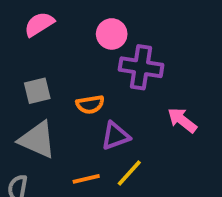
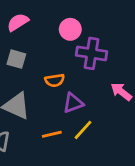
gray square: (37, 91) -> (16, 59), moved, turned 30

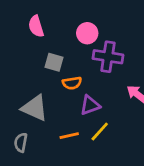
pink semicircle: (18, 22) -> (36, 26), turned -75
gray square: (16, 59) -> (54, 62), moved

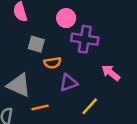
yellow line: (100, 131) -> (90, 106), moved
orange line: (69, 136) -> (40, 107), moved

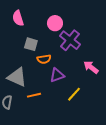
purple cross: (85, 39) -> (70, 40), turned 30

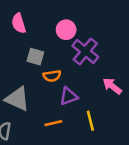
yellow line: (74, 94) -> (90, 121), turned -56
orange line: (34, 95) -> (53, 123), moved

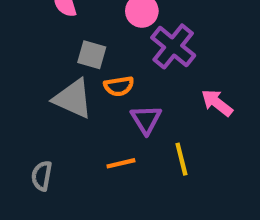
purple triangle: (69, 96) -> (146, 119), turned -42
gray triangle: (17, 99) -> (73, 99), moved

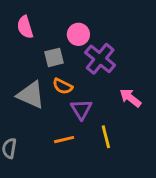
gray square: (92, 55) -> (54, 57), moved, turned -30
orange semicircle: (119, 86) -> (63, 86), turned 36

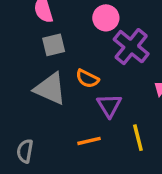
gray square: (54, 57) -> (54, 45), moved

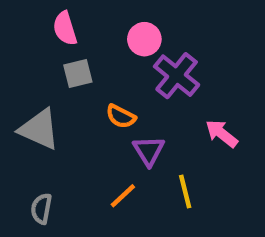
gray triangle: (50, 89) -> (39, 129), moved
orange line: (89, 141) -> (123, 196), turned -30

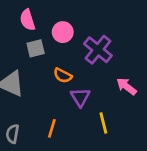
pink circle: (144, 39) -> (63, 32), moved
orange line: (123, 196) -> (52, 128), moved, turned -30

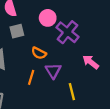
pink circle: (63, 32) -> (48, 18), moved
orange line: (52, 128) -> (31, 77), moved

